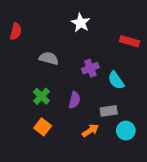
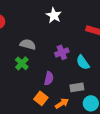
green cross: (41, 96) -> (22, 63), moved
orange square: (43, 127) -> (41, 98), moved

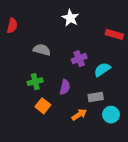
cyan semicircle: (83, 62) -> (102, 70), turned 91
green cross: (22, 63) -> (35, 82), moved, turned 32
orange square: (41, 98) -> (43, 106), moved

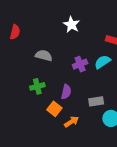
cyan semicircle: (102, 70) -> (102, 62), moved
orange square: (43, 106) -> (54, 109), moved
orange arrow: (79, 115) -> (71, 122), moved

